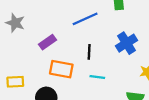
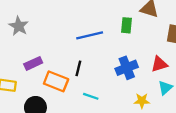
purple rectangle: (47, 42) -> (33, 63), moved
black line: (89, 52) -> (78, 68), moved

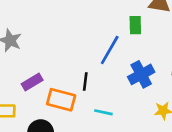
blue line: (90, 35) -> (110, 50), moved, turned -40

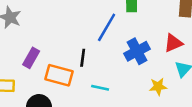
purple rectangle: (32, 82) -> (31, 58), turned -30

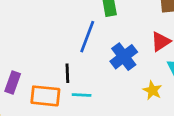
yellow star: (158, 87) -> (152, 90), turned -30
cyan line: (100, 88) -> (82, 95), moved

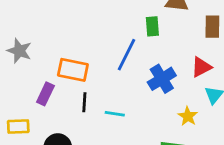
black line: (67, 73) -> (84, 102), moved
orange rectangle: (45, 96) -> (73, 70), moved

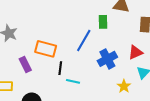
purple rectangle: (45, 94) -> (25, 64), turned -56
black line: (84, 102) -> (60, 68), moved

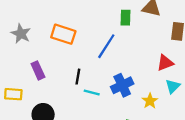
green rectangle: (103, 22) -> (125, 18), moved
orange rectangle: (46, 49) -> (63, 34), moved
blue cross: (107, 59) -> (122, 85), moved

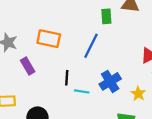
purple rectangle: (38, 70) -> (28, 66), moved

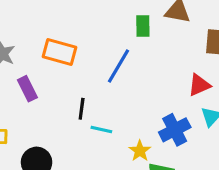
blue cross: (110, 81) -> (175, 130), moved
yellow star: (138, 94) -> (140, 151), moved

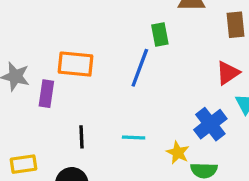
green rectangle: (143, 26) -> (160, 35), moved
purple rectangle: (27, 89) -> (46, 94), moved, turned 45
black line: (82, 109) -> (81, 137), moved

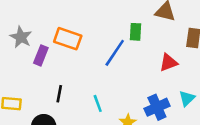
red triangle: (228, 73) -> (168, 63), moved
cyan line: (134, 137) -> (98, 103), turned 54

